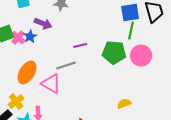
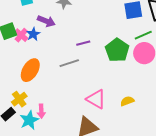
green line: (131, 30) -> (143, 35), moved, turned 54
green pentagon: (114, 52) -> (117, 50), turned 30
pink triangle: (51, 84) -> (96, 99), moved

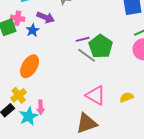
pink cross: (21, 35) -> (18, 18), moved, turned -32
green pentagon: (117, 50) -> (101, 46), moved
gray line: (69, 63) -> (87, 55), moved, turned 54

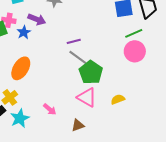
green pentagon: (101, 46) -> (91, 72), moved
pink arrow: (41, 107) -> (50, 109), moved, turned -48
brown triangle: (87, 123) -> (78, 125), size x0.6

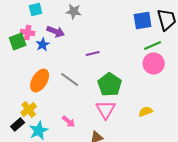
gray line: (78, 57) -> (70, 80), moved
pink triangle: (87, 97) -> (106, 110), turned 30
yellow semicircle: (118, 99) -> (146, 112), moved

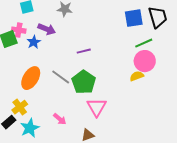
green pentagon: (110, 84) -> (84, 82), moved
yellow semicircle: (146, 112) -> (137, 76), moved

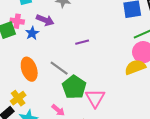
yellow semicircle: (137, 76) -> (135, 67), size x1.5
orange ellipse: (31, 78) -> (29, 69), turned -50
green pentagon: (84, 82) -> (74, 87), moved

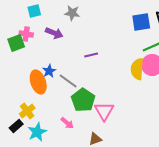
blue star: (32, 33) -> (49, 71), moved
yellow semicircle: (135, 67) -> (137, 69), moved, turned -65

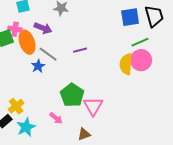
gray line: (68, 81) -> (48, 54), moved
orange ellipse: (38, 82) -> (27, 42), moved

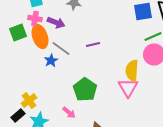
pink cross: (15, 29) -> (35, 18), moved
yellow semicircle: (126, 64) -> (132, 70), moved
pink triangle: (93, 106) -> (128, 88), moved

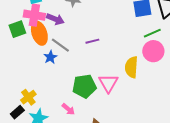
pink cross: (35, 18) -> (34, 15), size x1.5
pink triangle: (128, 88) -> (108, 83), moved
green pentagon: (85, 90) -> (84, 86), turned 30

